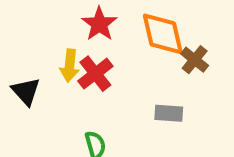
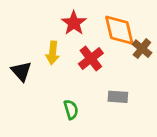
red cross: (95, 74) -> (91, 58), moved
gray rectangle: (169, 113) -> (118, 97), moved

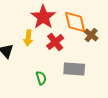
red star: (74, 23) -> (43, 17), size x1.4
gray rectangle: (118, 97) -> (74, 69), size x1.5

